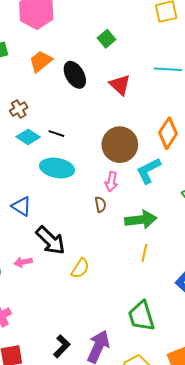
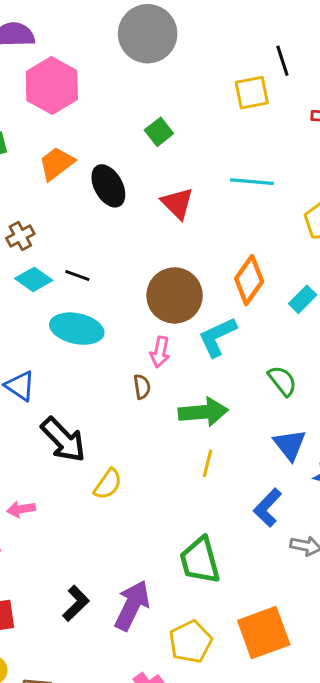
pink arrow: (23, 262) -> (21, 509), moved

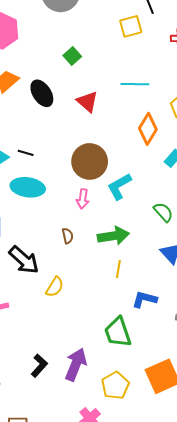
orange diamond: (249, 280) -> (148, 129), moved
brown semicircle: (142, 387) -> (68, 236), moved
blue L-shape: (268, 508) -> (144, 299), moved, turned 65

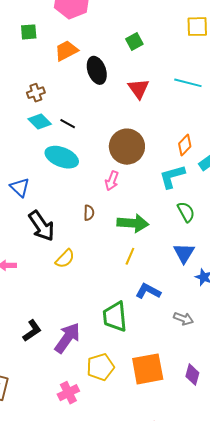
orange diamond: (148, 129) -> (185, 145), moved, size x0.7
cyan L-shape: (119, 186) -> (172, 176), moved

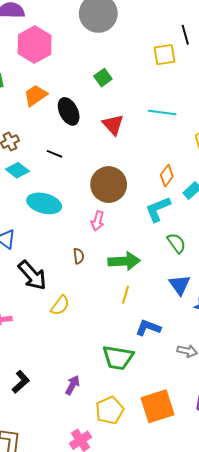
black line: (68, 124) -> (54, 154), moved
green trapezoid: (115, 317) -> (118, 358), turned -68
black L-shape: (32, 331) -> (21, 382), moved
purple arrow: (67, 338) -> (73, 385), size x0.6

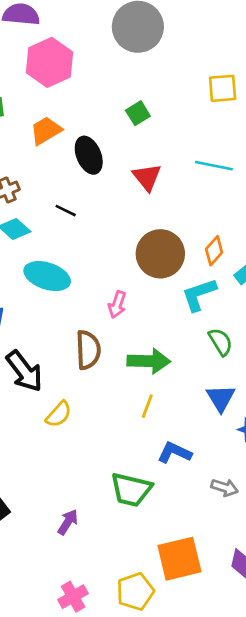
brown circle: (109, 185) -> (160, 254), moved
brown semicircle: (79, 256) -> (88, 350), size x1.8
yellow pentagon: (110, 410) -> (135, 592), moved

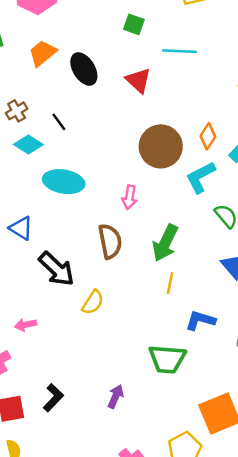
green square: (138, 113) -> (134, 24), moved, turned -30
cyan line: (214, 166) -> (180, 51), moved
black line: (66, 211) -> (59, 122), moved, turned 36
green arrow: (149, 361) -> (165, 243), turned 123

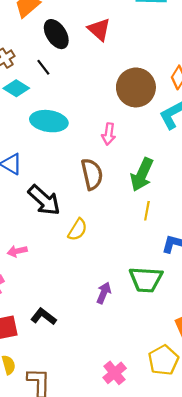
black ellipse: (84, 69) -> (56, 34), moved
red triangle: (138, 80) -> (99, 30), moved
purple arrow: (116, 396) -> (104, 293), moved
black L-shape: (53, 398) -> (44, 317), turned -95

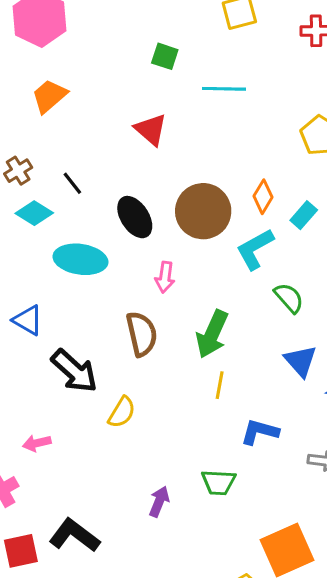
black ellipse: (56, 34) -> (135, 217), moved
green trapezoid: (146, 280) -> (219, 482), size x0.7
black L-shape: (44, 317) -> (74, 535), size x1.4

